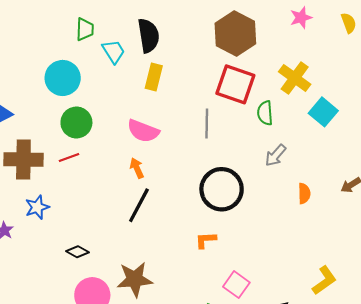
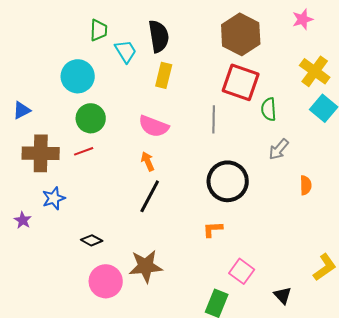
yellow cross: (295, 78) -> (315, 71), moved

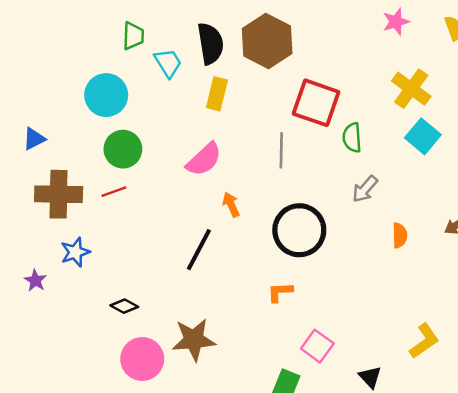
brown hexagon: (241, 34) -> (267, 41), moved
pink semicircle: (154, 126) -> (204, 159), turned -64
orange arrow: (148, 161) -> (231, 204), moved

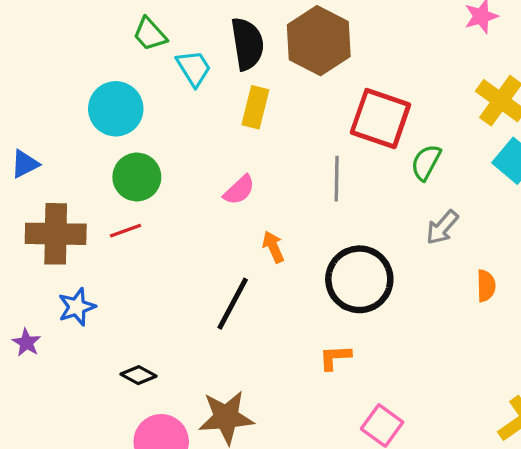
green trapezoid: (133, 36) -> (150, 34), turned 136
green semicircle: (352, 138) -> (426, 162), turned 32
pink semicircle: (204, 159) -> (239, 190), size x0.7

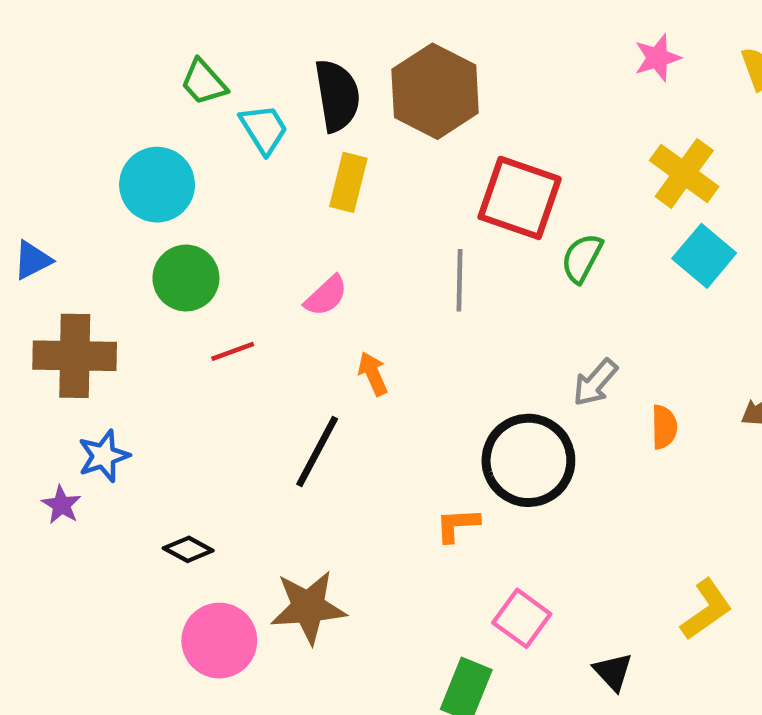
gray arrow: (442, 227) -> (595, 383), moved
red line: (125, 231) -> (233, 351), moved
black circle: (359, 279) -> (528, 460), moved
purple star: (26, 343) -> (61, 505), moved

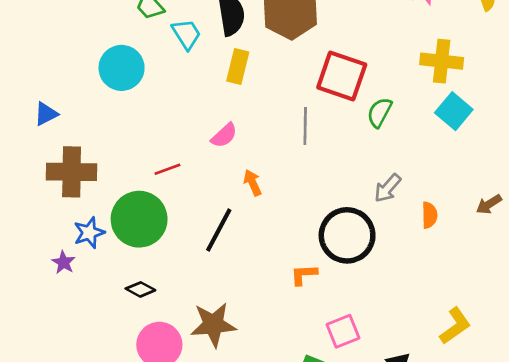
yellow cross: (684, 173) -> (442, 61), turned -30
green circle: (186, 278) -> (139, 219), moved, size x1.4
pink square: (522, 618) -> (343, 331), turned 32

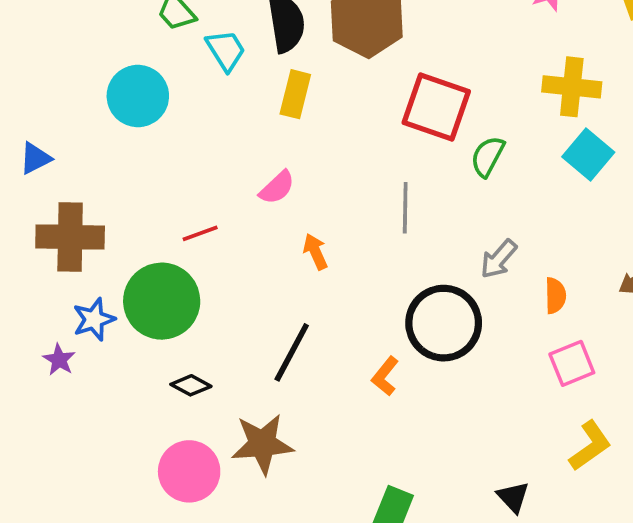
gray line: (305, 126) -> (405, 208), moved
black line: (219, 230) -> (292, 352), moved
orange L-shape: (304, 275) -> (385, 376), turned -48
black diamond: (140, 289) -> (191, 385), moved
pink square: (343, 331) -> (572, 363), moved

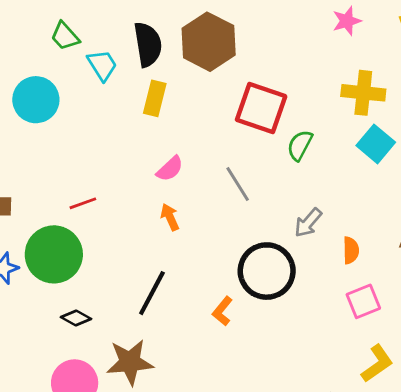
pink semicircle: (277, 188) -> (170, 169), moved
gray line: (405, 208) -> (238, 184), turned -33

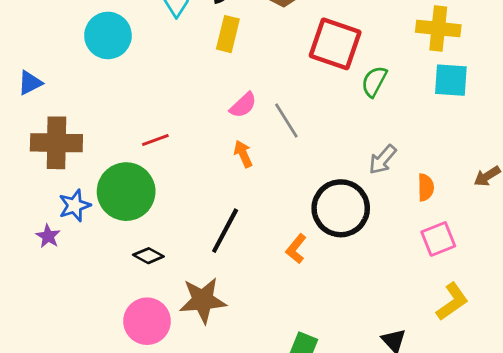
cyan square: (376, 144) -> (451, 80), turned -36
gray line: (238, 184) -> (286, 120), moved

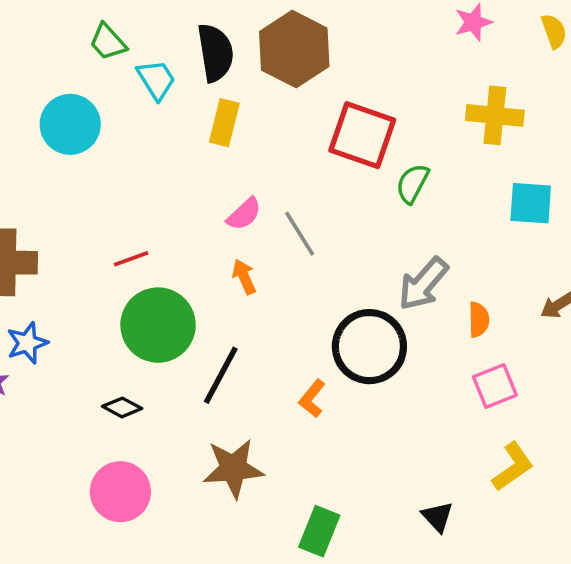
cyan square: (451, 80) -> (531, 203), moved
gray arrow: (383, 160) -> (423, 284), size x1.4
green circle: (126, 192) -> (158, 325), moved
brown star: (203, 300) -> (233, 468), moved

